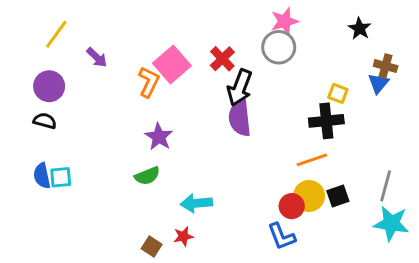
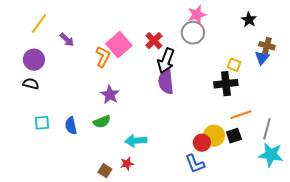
orange line: (312, 160) -> (241, 115), moved
blue semicircle: (42, 176) -> (71, 126), moved

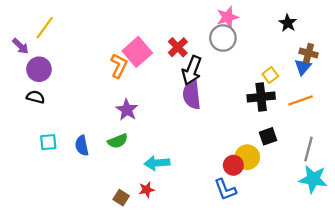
purple arrow: (67, 40) -> (20, 46), moved
yellow square: (234, 65) -> (270, 75), turned 32
orange line: (241, 115) -> (300, 100), moved
black square: (234, 136) -> (268, 136), moved

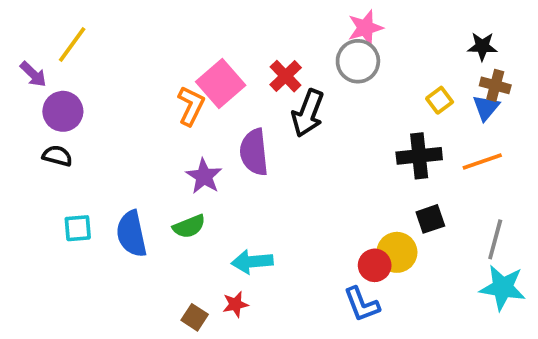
black star: (288, 23) -> (482, 46), moved, turned -30
yellow square: (270, 75) -> (440, 100), moved
purple semicircle: (192, 95) -> (254, 152), moved
blue semicircle: (82, 146) -> (132, 234), size x1.4

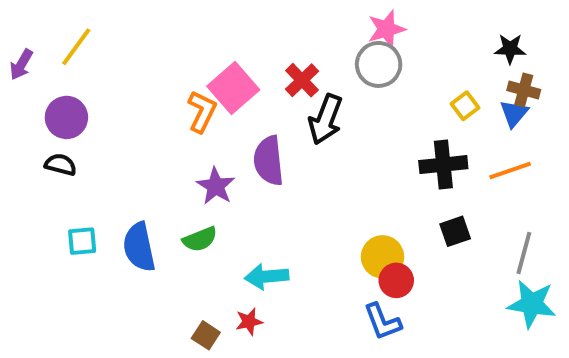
purple arrow: (33, 74) -> (21, 64), moved, turned 76
yellow circle: (397, 252) -> (382, 257), moved

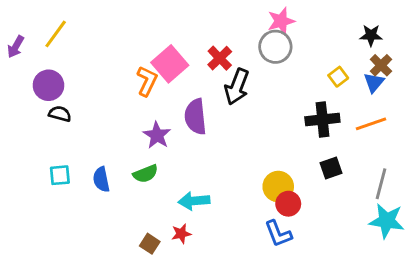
brown cross: (524, 90) -> (381, 65), turned 30
black semicircle: (61, 165) -> (60, 114), moved
blue semicircle: (139, 247) -> (101, 179), size x0.7

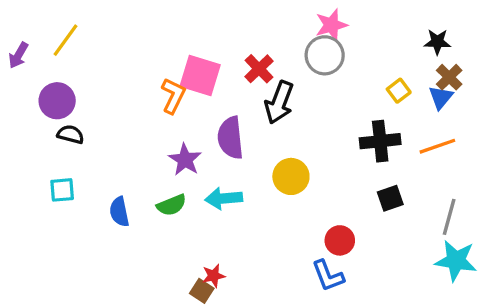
pink square: (170, 64) -> (200, 76), turned -32
cyan square: (60, 175) -> (62, 190), moved
yellow circle: (278, 187) -> (291, 176), moved
cyan arrow: (194, 201) -> (224, 198), moved
brown square: (150, 244) -> (202, 291), moved

